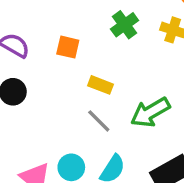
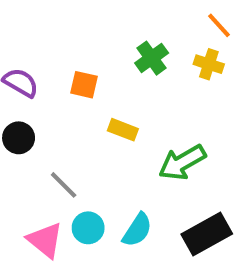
gray line: (99, 121) -> (64, 185), moved

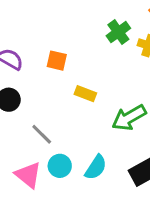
green cross: (152, 58) -> (118, 32), moved

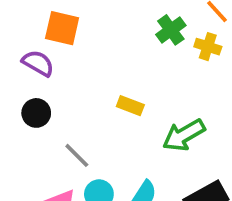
orange square: (57, 61) -> (62, 28), moved, size x1.4

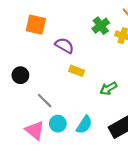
purple semicircle: (38, 63) -> (64, 45), moved
green arrow: (184, 135) -> (108, 88), size x0.7

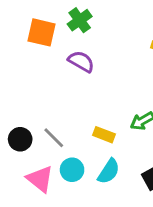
green cross: (101, 26) -> (80, 20), moved
yellow rectangle: (77, 71) -> (104, 135), moved
black circle: (20, 75) -> (20, 139), moved

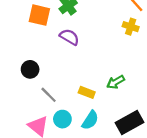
black circle: (20, 139) -> (30, 69), moved

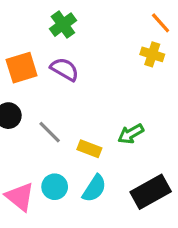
orange square: (39, 15) -> (22, 68), moved, turned -30
gray line: (49, 95) -> (50, 132), moved

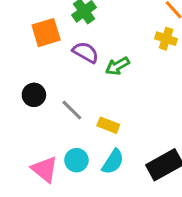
orange square: (22, 68) -> (46, 33), moved
green arrow: (131, 134) -> (117, 66), moved

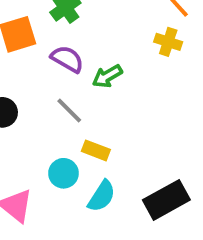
gray line: (72, 110) -> (69, 110), moved
cyan circle: (76, 160) -> (63, 173), moved

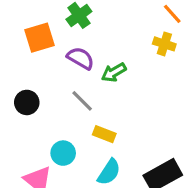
cyan circle: (63, 173) -> (63, 153), moved

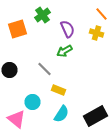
purple semicircle: (81, 58) -> (68, 29), moved, turned 36

